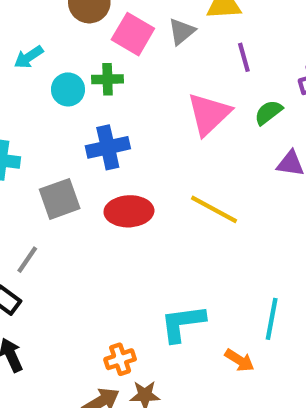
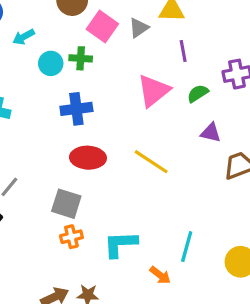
gray square: (60, 199) -> (66, 204), moved, turned 32
orange cross: (120, 359) -> (71, 237), moved

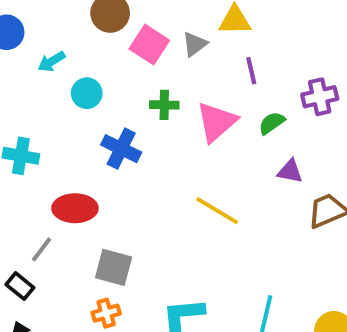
green cross: (81, 58) -> (164, 105), moved
blue cross: (76, 109) -> (121, 149), turned 36
red ellipse: (88, 158) -> (75, 208), moved
orange cross: (71, 237) -> (106, 313), moved

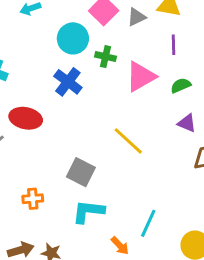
cyan circle: (87, 93) -> (73, 38), moved, size x1.4
gray square: (114, 267) -> (81, 172), moved

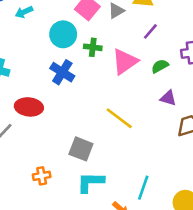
purple line: (174, 45) -> (150, 31), turned 48

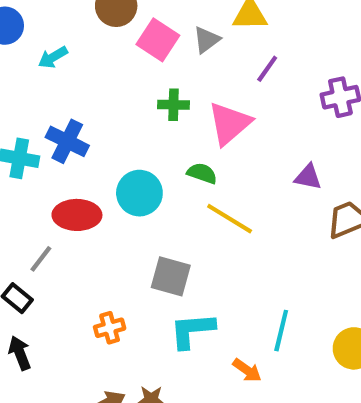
cyan circle: (63, 34) -> (139, 193), moved
green semicircle: (160, 66) -> (202, 173), moved, turned 54
blue cross: (62, 72) -> (67, 141), moved

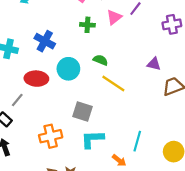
pink triangle: (229, 123) -> (114, 17), moved, size x0.7
blue cross: (67, 141) -> (45, 41), moved
orange cross: (110, 328) -> (51, 136), size x1.5

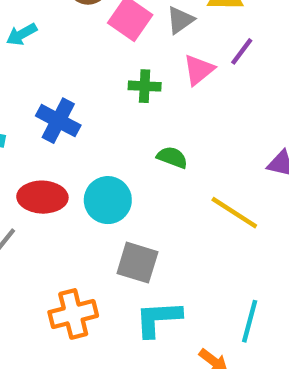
cyan circle: (68, 69) -> (108, 200), moved
yellow line: (113, 83) -> (234, 213), moved

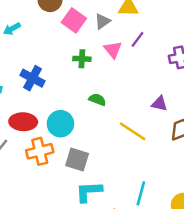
pink triangle: (199, 70) -> (113, 50), turned -30
orange cross: (73, 314) -> (40, 151), moved

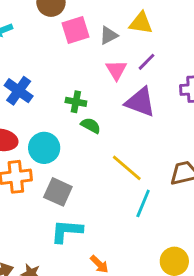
pink square: (74, 20) -> (76, 30), turned 30
green cross: (82, 59) -> (76, 102), moved
purple triangle: (160, 104) -> (140, 102), moved, size x1.6
cyan line: (141, 193) -> (143, 203), moved

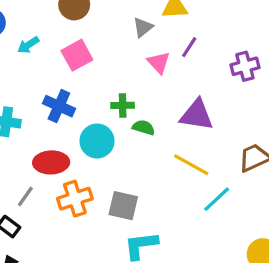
pink square: (76, 30) -> (77, 55), moved
purple triangle: (140, 102) -> (197, 115), moved
cyan circle: (44, 148) -> (97, 141), moved
cyan line: (143, 203) -> (217, 199), turned 36

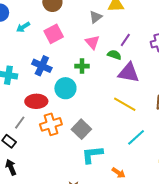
purple line: (189, 47) -> (125, 40), moved
pink triangle: (159, 63) -> (92, 42), moved
green semicircle: (144, 127) -> (114, 55), moved
cyan line: (217, 199) -> (136, 137), moved
gray square: (123, 206) -> (81, 129), turned 30

